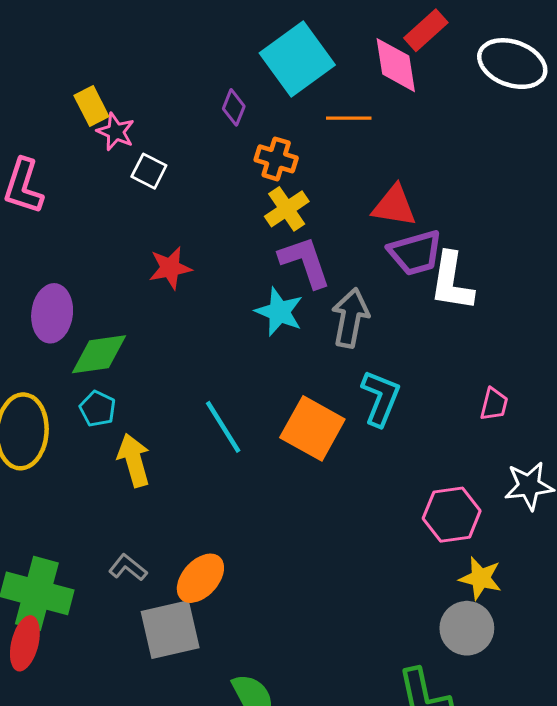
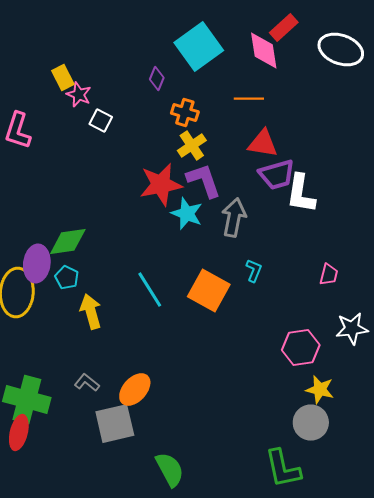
orange line: (349, 118) -> (249, 99), moved
red star: (170, 268) -> (161, 185), moved, size x1.5
purple ellipse: (52, 313) -> (37, 264), moved
cyan L-shape: (381, 398) -> (254, 271), size x0.6

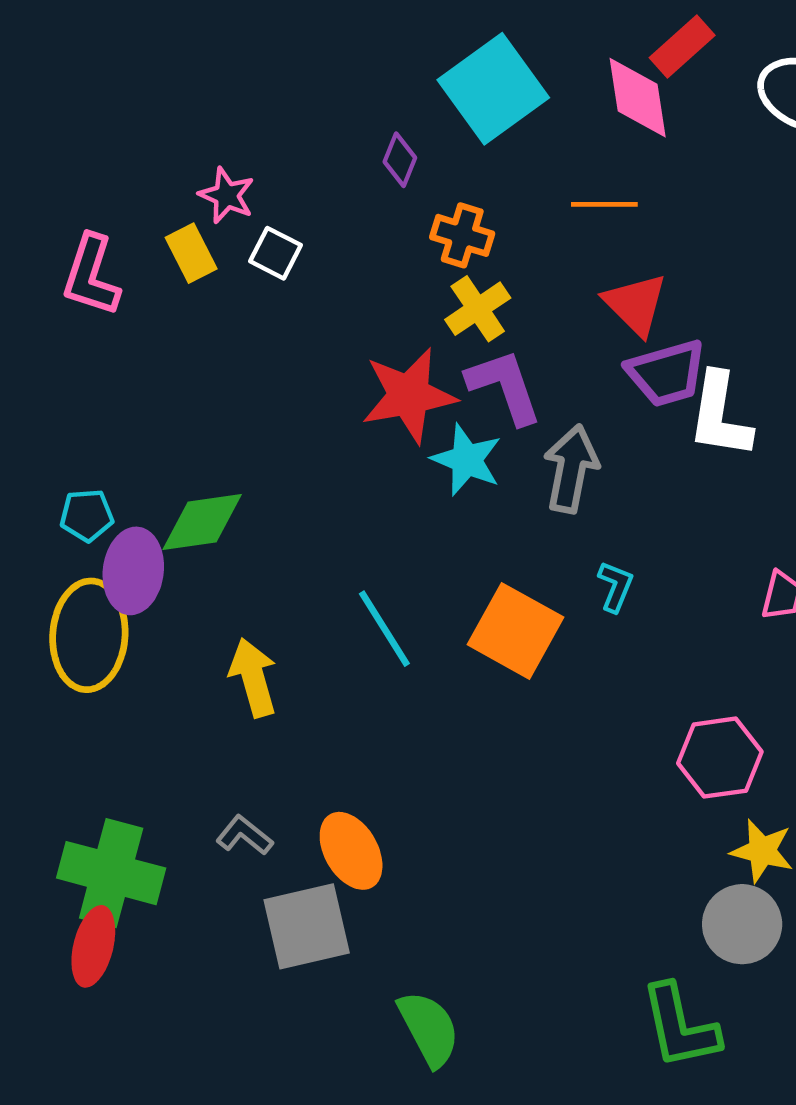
yellow rectangle: (63, 78) -> (191, 253), moved
red triangle: (263, 144) -> (635, 304), turned 36
cyan pentagon: (67, 278) -> (87, 515), moved, turned -30
orange ellipse: (135, 390) -> (351, 851), turned -72

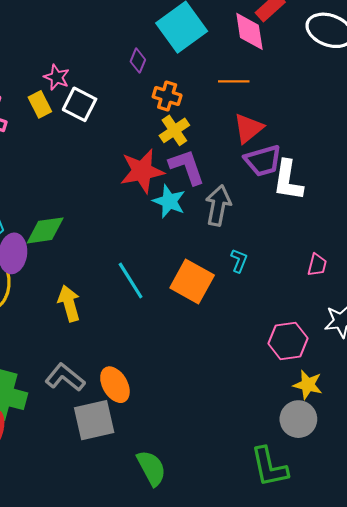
white square: (276, 253) -> (80, 104), size x1.4
red triangle: (635, 304) -> (248, 128), turned 36
gray L-shape: (244, 835) -> (65, 377), size x1.5

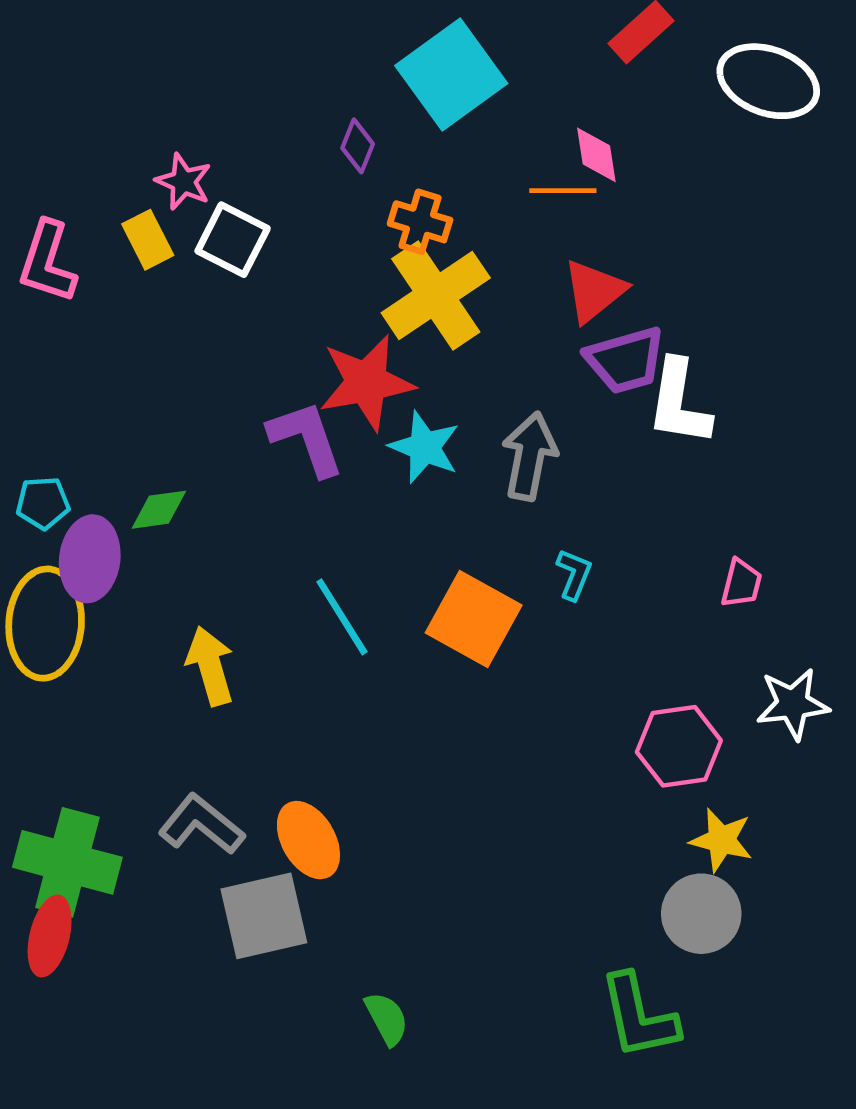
pink diamond: (249, 31) -> (596, 155), moved, size x0.7
yellow cross: (174, 130) -> (436, 295), size x1.6
purple L-shape: (187, 167) -> (306, 438), moved
green diamond: (45, 230) -> (159, 510), size x0.7
green semicircle: (151, 468) -> (387, 1019), size x0.7

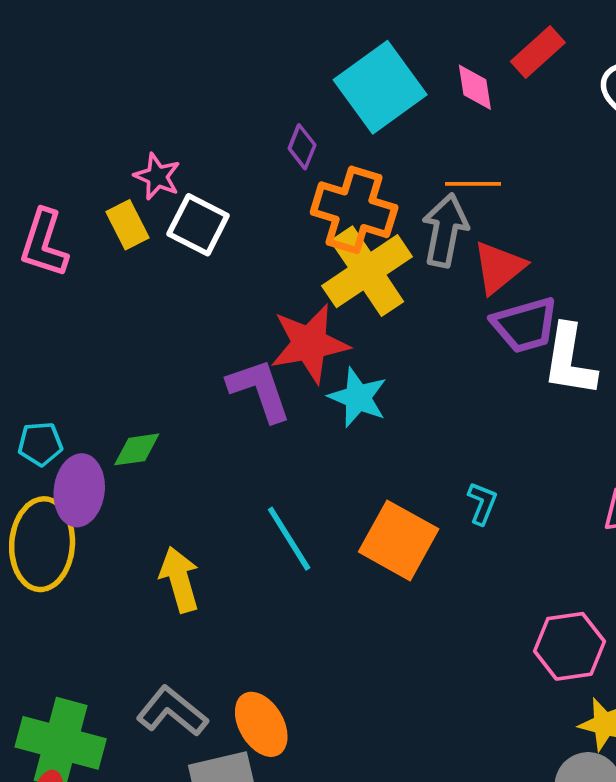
pink diamond: (596, 155) -> (475, 87), moved
orange cross: (420, 222) -> (354, 210), size x1.6
gray arrow: (529, 456) -> (445, 230), moved

